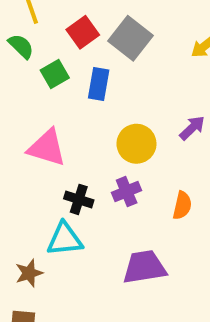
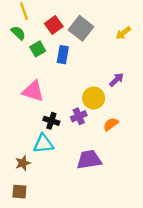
yellow circle: (136, 144) -> (94, 98), moved
orange semicircle: (182, 205) -> (111, 124), turned -140

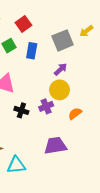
gray square: (81, 28) -> (63, 40), moved, turned 30
purple arrow: (116, 80) -> (61, 69), moved
cyan triangle: (43, 144) -> (16, 165), moved

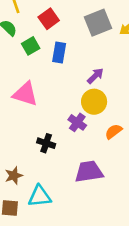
gray square: (63, 40) -> (98, 23), moved
purple cross: (46, 106) -> (77, 122), turned -32
black cross: (21, 110) -> (46, 143), moved

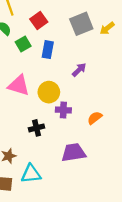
yellow circle: (94, 102) -> (49, 92), moved
purple cross: (77, 122) -> (63, 110), turned -32
black cross: (46, 143) -> (37, 128), turned -32

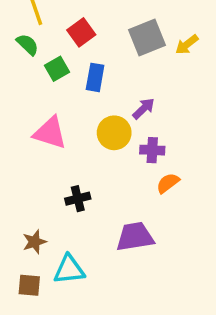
yellow circle: (49, 92) -> (114, 133), moved
purple cross: (63, 110) -> (152, 150), moved

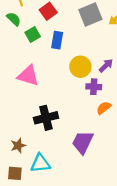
purple arrow: (144, 109) -> (106, 66), moved
yellow circle: (114, 133) -> (80, 67), moved
black cross: (78, 199) -> (46, 118), size x1.5
purple trapezoid: (135, 237) -> (83, 142), turned -55

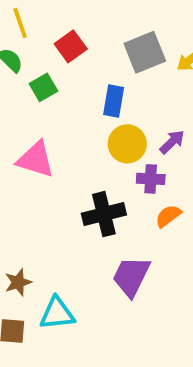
blue rectangle: (57, 40) -> (114, 101), moved
black cross: (46, 118) -> (104, 214), moved

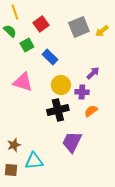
blue rectangle: (114, 101) -> (50, 57), moved, turned -56
yellow circle: (127, 144) -> (61, 85), moved

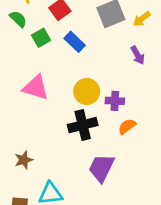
blue rectangle: (50, 57) -> (75, 42), moved
purple arrow: (93, 73) -> (138, 55), moved, turned 104
brown star: (14, 145) -> (24, 160), moved

